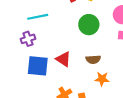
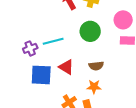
cyan line: (38, 17) -> (53, 41), moved
orange star: (102, 79) -> (94, 87), moved

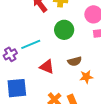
blue square: (41, 75) -> (17, 88), moved
orange star: (94, 87) -> (86, 77), moved

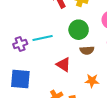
brown semicircle: (75, 61) -> (87, 50), moved
red triangle: (47, 67) -> (63, 64), moved

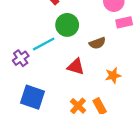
green circle: (79, 30) -> (67, 25), moved
blue square: (20, 79) -> (32, 97), turned 30

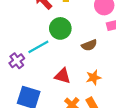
red triangle: (76, 67) -> (63, 76), moved
orange star: (113, 75) -> (94, 77), moved

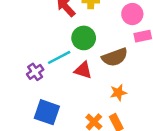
brown semicircle: (89, 45) -> (115, 57), size x1.5
red triangle: (63, 76) -> (83, 70), moved

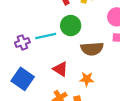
red triangle: (83, 70) -> (60, 69), moved

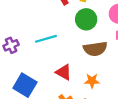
green circle: (71, 26) -> (86, 19), moved
purple cross: (22, 42) -> (11, 45), moved

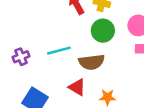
brown semicircle: (95, 49) -> (92, 62), moved

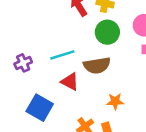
red triangle: (77, 87) -> (70, 82), moved

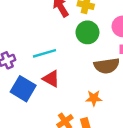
brown semicircle: (97, 65) -> (107, 66), moved
blue square: (40, 108) -> (23, 89), moved

